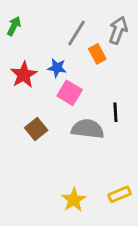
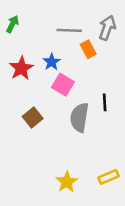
gray line: (76, 33) -> (69, 30), turned 60
blue star: (57, 68) -> (52, 62), turned 30
gray semicircle: (88, 129) -> (79, 117), turned -88

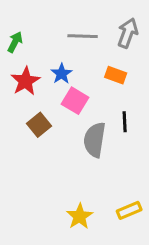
green arrow: (12, 24) -> (15, 42), moved
orange rectangle: (88, 49) -> (116, 75), moved, turned -42
brown square: (33, 117) -> (39, 125), moved

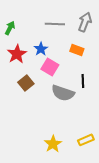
gray semicircle: (95, 140) -> (63, 93), turned -80

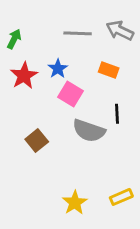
gray arrow: (85, 22) -> (120, 31), turned -84
brown square: (26, 83) -> (37, 141), moved

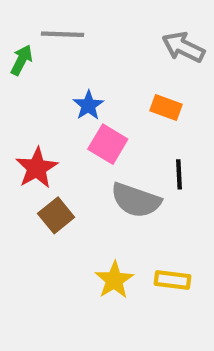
gray line: (78, 33) -> (63, 34), moved
red star: (24, 76) -> (37, 168), moved
yellow rectangle: (121, 197) -> (172, 280), moved, turned 30
yellow star: (75, 203) -> (114, 280), moved

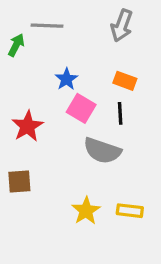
gray arrow: (183, 47) -> (122, 26), moved, turned -96
black line: (179, 174) -> (120, 113), moved
brown square: (56, 215) -> (19, 181), moved, turned 35

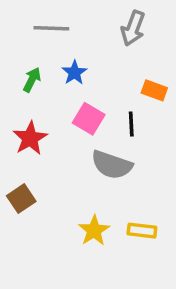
green arrow: (16, 45) -> (32, 80), moved
blue star: (66, 79) -> (74, 73), moved
orange rectangle: (125, 81) -> (154, 90), moved
brown square: (19, 181) -> (21, 199), turned -30

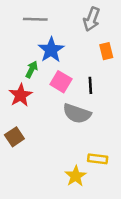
blue star: (74, 73) -> (51, 50), size x1.5
green arrow: (32, 80) -> (32, 69), moved
orange rectangle: (154, 90) -> (106, 51), moved, turned 56
yellow star: (94, 231) -> (76, 176), moved

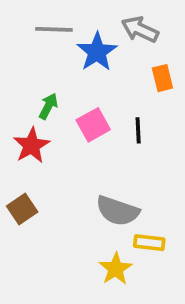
gray arrow: (92, 19) -> (140, 29), turned 95
blue star: (51, 50) -> (97, 52), moved
pink square: (61, 82) -> (93, 125), turned 30
gray semicircle: (77, 114) -> (118, 211), moved

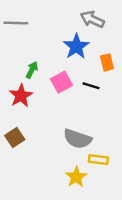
gray line: (54, 29) -> (16, 23), moved
blue star: (97, 52) -> (76, 46), moved
orange rectangle: (162, 78) -> (107, 62), moved
black line: (138, 130) -> (91, 86), turned -70

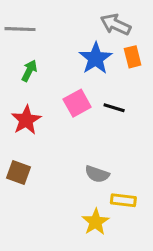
orange rectangle: (107, 62) -> (133, 57), moved
green arrow: (32, 70) -> (29, 71), moved
brown square: (15, 138) -> (18, 173), turned -36
gray semicircle: (77, 139) -> (97, 174), size x0.7

